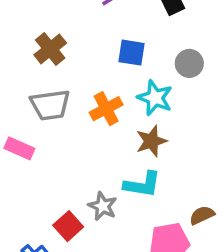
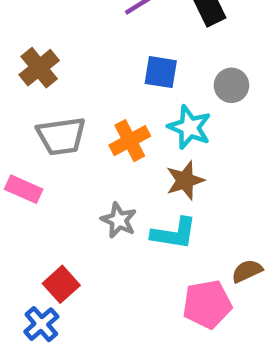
brown cross: (50, 49) -> (39, 68), moved
gray star: (103, 206) -> (119, 220), moved
red square: (68, 226) -> (61, 284), moved

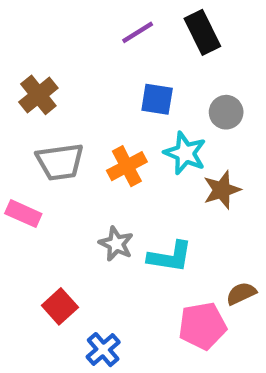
brown star: (185, 180) -> (222, 190), moved
blue cross: (41, 324) -> (103, 350), moved

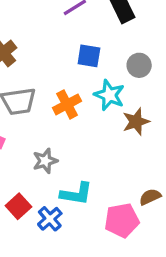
gray star: (116, 244) -> (45, 161), moved, turned 30
cyan L-shape: (170, 257) -> (76, 194), moved
blue cross: (103, 350) -> (50, 219), moved

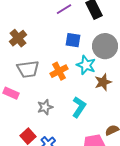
gray circle: (139, 65) -> (105, 46), size x1.6
cyan L-shape: (76, 194) -> (79, 107), moved, turned -65

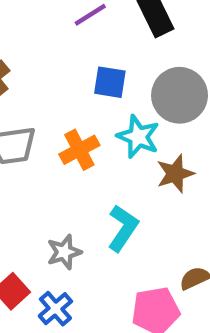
gray star: (45, 107) -> (64, 252), moved

